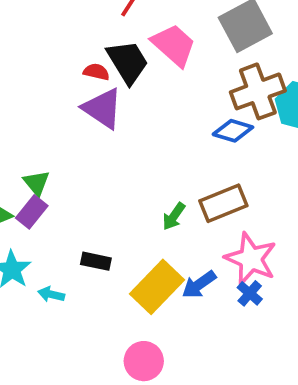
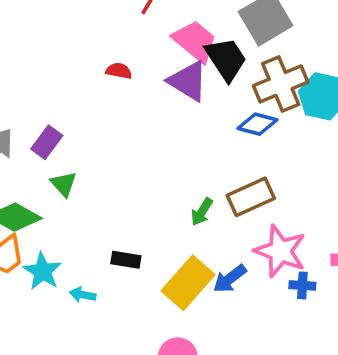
black trapezoid: (128, 62) -> (226, 59), moved
purple triangle: (103, 108) -> (188, 81), moved
purple rectangle: (32, 212) -> (47, 142), moved
blue cross: (250, 293) -> (302, 285), moved, turned -35

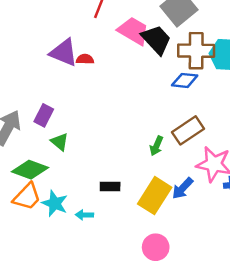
purple triangle: (188, 81) -> (64, 53), moved
brown cross: (281, 84) -> (196, 51), turned 32

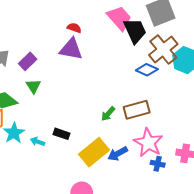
brown cross: (196, 51) -> (163, 49), turned 32
purple triangle: (64, 53) -> (71, 49), moved, turned -30
cyan arrow: (84, 215) -> (38, 142), moved

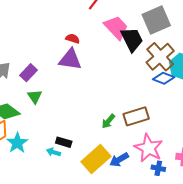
blue diamond: (147, 70) -> (164, 78), moved
cyan arrow: (38, 142) -> (53, 152), moved

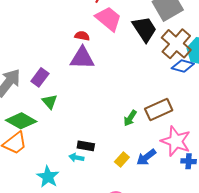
pink trapezoid: (116, 27) -> (108, 19), moved
cyan star: (17, 143) -> (48, 177), moved
yellow rectangle: (96, 159) -> (122, 159), size x0.5

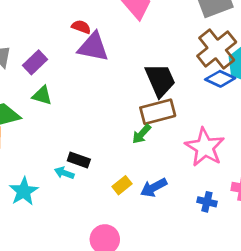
black trapezoid: (144, 29) -> (160, 80), moved
red semicircle: (82, 36) -> (81, 27), moved
green triangle: (50, 102) -> (42, 96), turned -42
brown rectangle: (159, 110) -> (158, 112), moved
pink star: (176, 141) -> (205, 147), moved

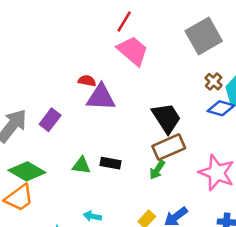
brown cross: (217, 49) -> (214, 82), size x0.5
green triangle: (42, 96) -> (81, 165), moved
black rectangle: (79, 160) -> (110, 163), moved

